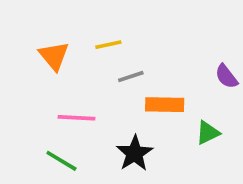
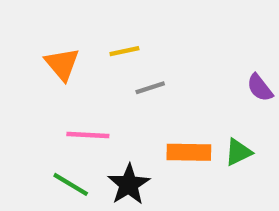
orange rectangle: (165, 105) -> (189, 152), moved
black star: (135, 153) -> (129, 184), moved

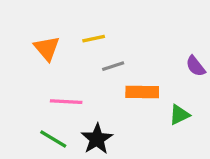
orange rectangle: (189, 152) -> (142, 92), moved

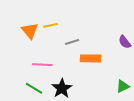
yellow line: (94, 39) -> (50, 25), moved
green triangle: (179, 115) -> (123, 86), moved

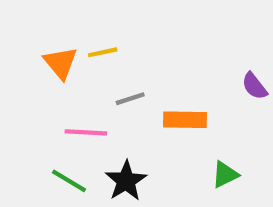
gray line: (72, 42) -> (130, 99), moved
green triangle: (123, 86) -> (225, 175), moved

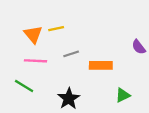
pink line: (86, 132) -> (35, 61), moved
green line: (69, 181) -> (24, 86), moved

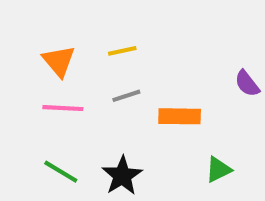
yellow line: (56, 29) -> (122, 51), moved
green line: (24, 86) -> (61, 172), moved

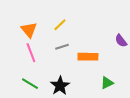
yellow line: (122, 51) -> (60, 25), turned -32
pink line: (63, 108) -> (31, 53), turned 66

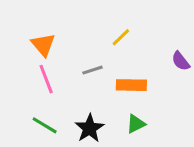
yellow line: (60, 25) -> (121, 37), moved
green triangle: (107, 83) -> (136, 124), moved

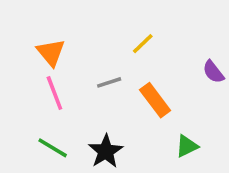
orange rectangle: (131, 85) -> (155, 100), turned 52
green triangle: (136, 124) -> (187, 146), moved

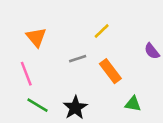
pink line: (54, 93) -> (26, 74), moved
green triangle: (187, 146) -> (133, 104), turned 36

